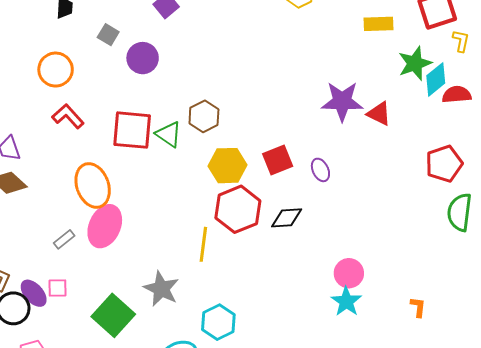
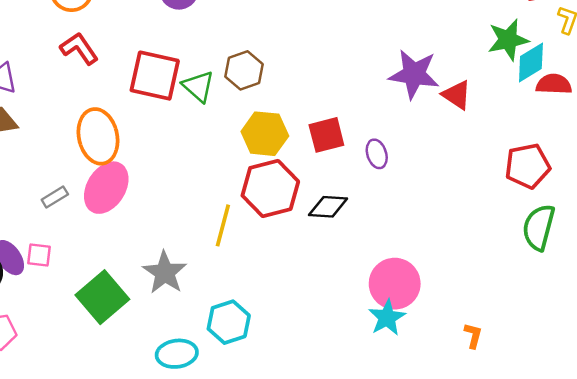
pink circle: (349, 273) -> (395, 284), size x1.4

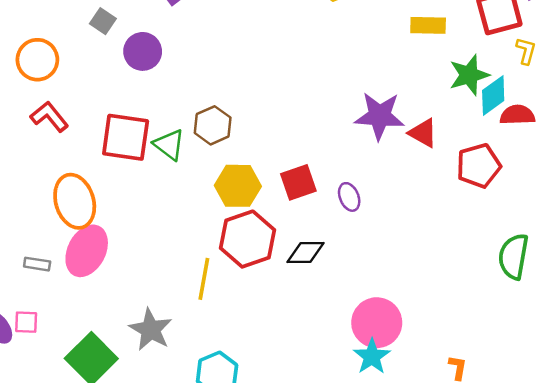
red pentagon: (528, 166) -> (479, 166), moved
gray rectangle: (55, 197) -> (37, 264), turned 45

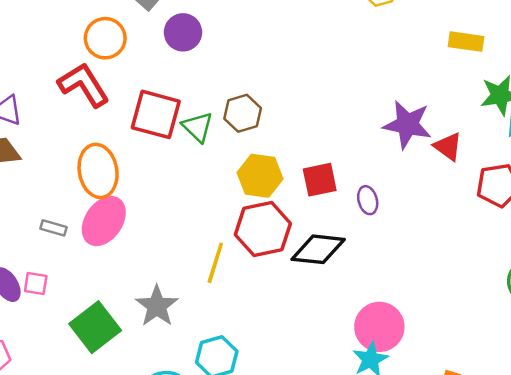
orange circle: (37, 60) -> (105, 38), moved
red L-shape: (49, 117) -> (84, 85), size x1.4
black diamond: (306, 252) -> (318, 249), size x1.4

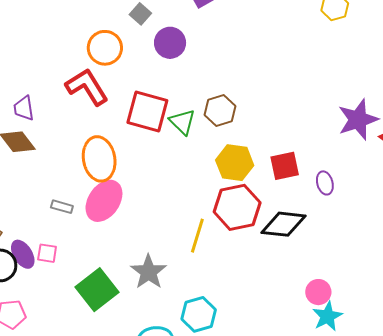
purple star: (407, 125) -> (358, 120), turned -30
pink circle: (379, 327) -> (318, 292), moved, size x0.6

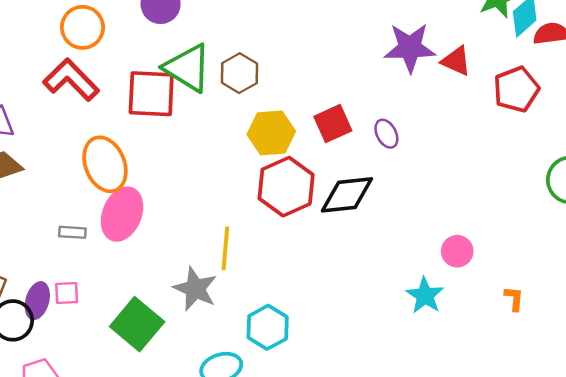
purple star: (358, 120) -> (410, 48), turned 30
green triangle: (182, 122) -> (188, 68), moved, size x1.5
yellow line: (197, 236) -> (225, 248), moved
purple ellipse: (23, 254) -> (37, 301), turned 60
pink circle: (318, 292) -> (457, 251), moved

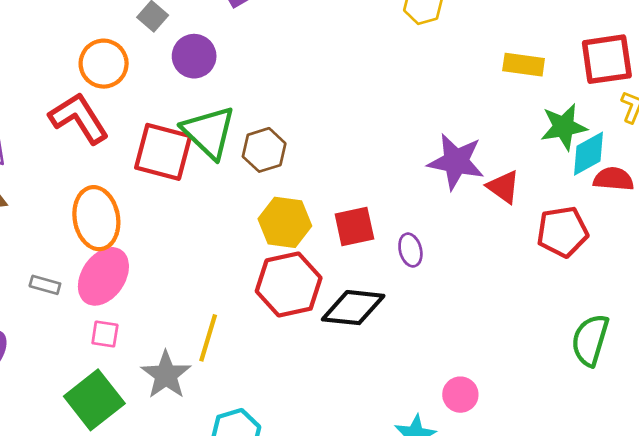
pink square: (67, 293) -> (105, 334), moved

